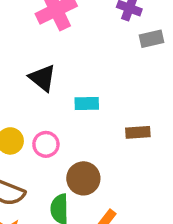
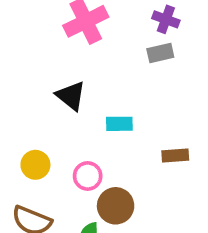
gray rectangle: (152, 39) -> (160, 53), moved
pink circle: (46, 144) -> (88, 176), moved

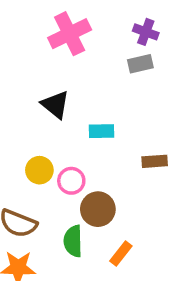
yellow circle: (35, 165) -> (39, 170), moved

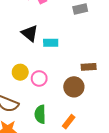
cyan rectangle: (101, 131) -> (51, 43), moved
brown circle: (98, 209) -> (74, 87), moved

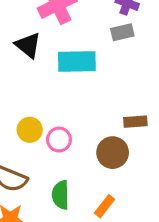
black triangle: (30, 33) -> (28, 45), moved
cyan rectangle: (51, 43) -> (77, 62), moved, size x1.6

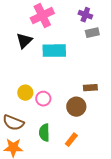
gray rectangle: (122, 32) -> (92, 33), moved
black triangle: (28, 45) -> (24, 41), turned 36

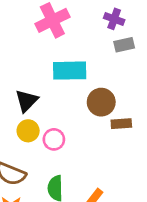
black triangle: (24, 41) -> (27, 101), moved
brown circle: (76, 107) -> (101, 102), moved

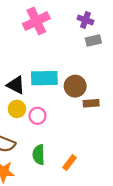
cyan rectangle: (70, 71) -> (44, 78), moved
black triangle: (27, 101) -> (16, 85), turned -48

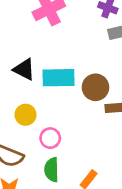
black triangle: (16, 85) -> (24, 69), moved
pink circle: (37, 116) -> (50, 138), moved

